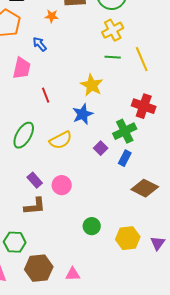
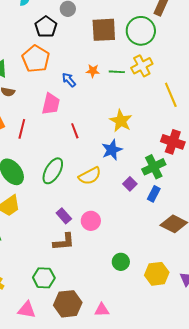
orange star: (52, 16) -> (93, 71), moved
green line: (113, 57) -> (117, 72), moved

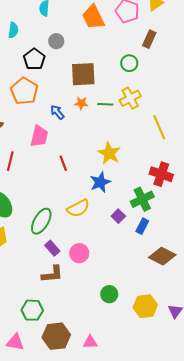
brown square: (104, 30) -> (83, 74), moved
green circle: (141, 31) -> (129, 63), size x0.6
green ellipse: (53, 171) -> (41, 221), moved

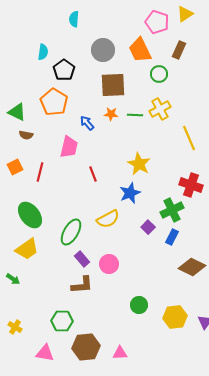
orange trapezoid: (93, 17) -> (140, 50), moved
cyan semicircle: (13, 30) -> (43, 52), moved
gray circle: (56, 41) -> (103, 50), moved, size x1.5

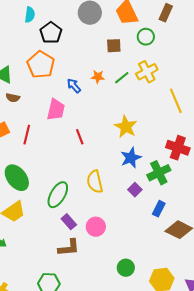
brown square: (113, 85) -> (114, 46), moved, size x0.6
green line: (135, 115) -> (122, 78), turned -42
blue star: (130, 193) -> (131, 158), moved
yellow semicircle: (108, 219) -> (95, 182), turned 105
blue rectangle: (172, 237) -> (159, 209), moved

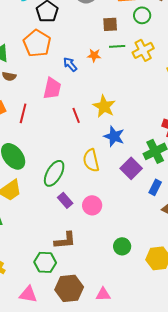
green line: (122, 78) -> (117, 46), moved, turned 35
yellow star: (126, 127) -> (104, 106), moved
blue star: (131, 158) -> (114, 136), moved, turned -30
purple square: (135, 190) -> (131, 168), size x1.5
brown L-shape: (69, 248) -> (65, 240), moved

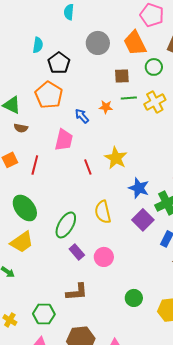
blue star: (114, 136) -> (139, 188), moved
green hexagon: (45, 262) -> (44, 314), moved

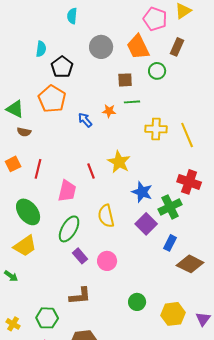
yellow cross: (155, 102) -> (156, 129), moved, turned 30
pink trapezoid: (64, 140) -> (67, 191), moved

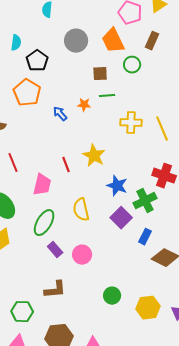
red line: (38, 169) -> (13, 163), turned -36

